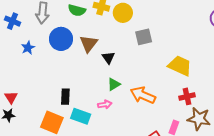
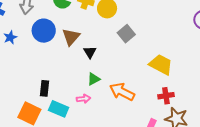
gray square: (144, 37) -> (126, 34), turned -30

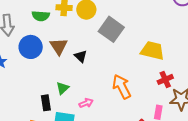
gray square: (126, 34) -> (111, 29), size x1.4
green triangle: (94, 79) -> (63, 88), moved
orange arrow: (122, 92) -> (122, 87), turned 50

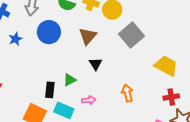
brown triangle: (59, 46) -> (88, 36), moved
black triangle: (81, 56) -> (96, 64), moved
orange arrow: (122, 87) -> (127, 93), size x0.7

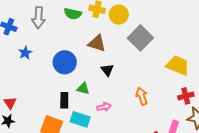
blue circle: (49, 32) -> (65, 62), moved
brown triangle: (88, 36) -> (97, 43), turned -48
green triangle: (70, 80) -> (83, 89), turned 48

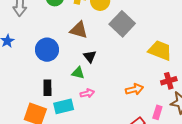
green triangle: (83, 89) -> (78, 73), moved
orange arrow: (142, 96) -> (134, 89), moved, turned 96
cyan rectangle: (80, 119) -> (64, 106), turned -30

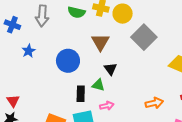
brown triangle: (79, 30) -> (100, 42), turned 42
black rectangle: (47, 88) -> (81, 94), moved

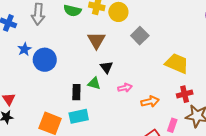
gray square: (144, 37) -> (140, 36), size x0.7
blue circle: (68, 61) -> (45, 60), moved
pink arrow: (107, 106) -> (125, 88), moved

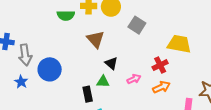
gray arrow: (38, 14) -> (25, 55), moved
blue star: (24, 49) -> (21, 82), moved
red cross: (185, 94) -> (160, 65), moved

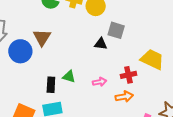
gray square: (137, 25) -> (116, 30), turned -30
brown triangle: (96, 39) -> (42, 37), moved
black triangle: (111, 63) -> (101, 44), moved, turned -48

